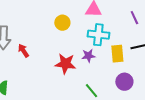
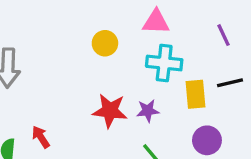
red arrow: (23, 51) -> (41, 137), moved
purple star: (88, 56) -> (148, 111), moved

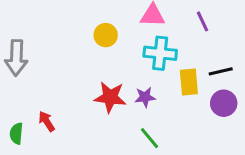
purple line: (223, 35) -> (203, 21), moved
purple circle: (207, 140) -> (224, 103), moved

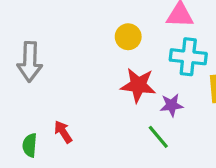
red star: (110, 97) -> (138, 85), moved
green line: (150, 138) -> (158, 137), moved

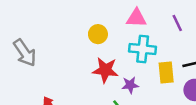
gray arrow: (30, 62) -> (25, 53), turned -36

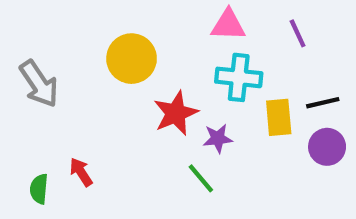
yellow circle: (98, 34) -> (132, 59), moved, size x1.5
red star: (105, 70) -> (176, 113), turned -30

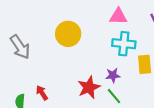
red star: (176, 113) -> (89, 87), moved
green line: (201, 178) -> (114, 96), moved

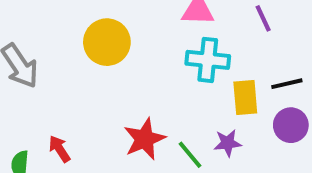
purple star: (113, 75) -> (228, 143), moved

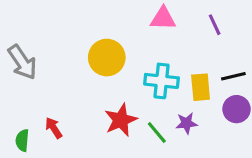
yellow circle: (107, 42) -> (107, 58), moved
cyan cross: (208, 60) -> (161, 81), moved

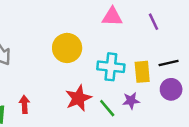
red arrow: (54, 128) -> (24, 104), turned 30

